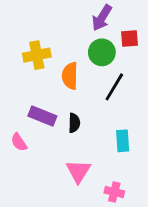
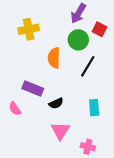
red square: (129, 39) -> (99, 29), turned 32
yellow cross: (37, 55) -> (29, 29), moved
black semicircle: (74, 123) -> (56, 103), moved, turned 64

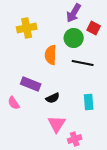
black line: (88, 66) -> (83, 63), turned 70
pink cross: (88, 147) -> (75, 139), moved, turned -32

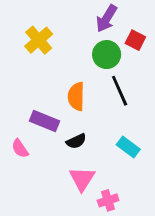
yellow cross: (27, 28) -> (39, 40), turned -30
orange semicircle: (51, 55) -> (76, 96), moved
black line: (83, 63) -> (120, 91), turned 55
cyan rectangle: (89, 102) -> (128, 147), turned -49

